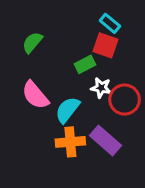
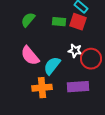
green rectangle: (85, 64) -> (59, 22), moved, turned 32
purple rectangle: (106, 140) -> (78, 87), turned -45
orange cross: (70, 142) -> (42, 88), moved

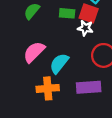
white star: (75, 51) -> (85, 28), moved
pink semicircle: (30, 56) -> (34, 52), turned 85

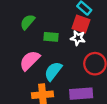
green rectangle: (67, 13) -> (51, 37), moved

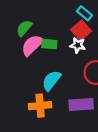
red square: (81, 24) -> (81, 30), turned 30
pink semicircle: (30, 60) -> (32, 45), moved

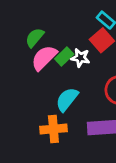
green rectangle: (49, 44) -> (64, 56), turned -49
white star: (78, 45) -> (80, 58), moved

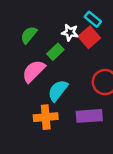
pink semicircle: (44, 58) -> (34, 71), moved
white star: (80, 58) -> (70, 32), moved

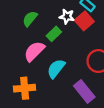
purple rectangle: (89, 116) -> (84, 91), turned 55
orange cross: (46, 117) -> (25, 88), moved

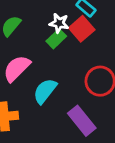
green rectangle: (54, 34) -> (56, 39), moved

